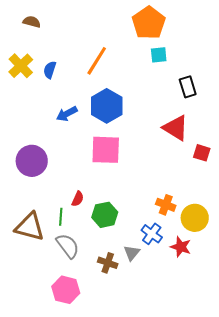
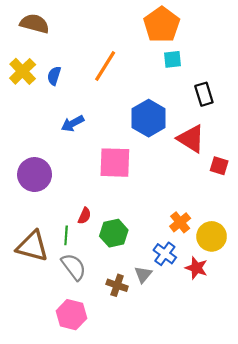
brown semicircle: (32, 22) -> (35, 24), size x1.5
blue hexagon: (107, 106) -> (149, 118), moved
orange cross: (166, 205) -> (180, 222), turned 30

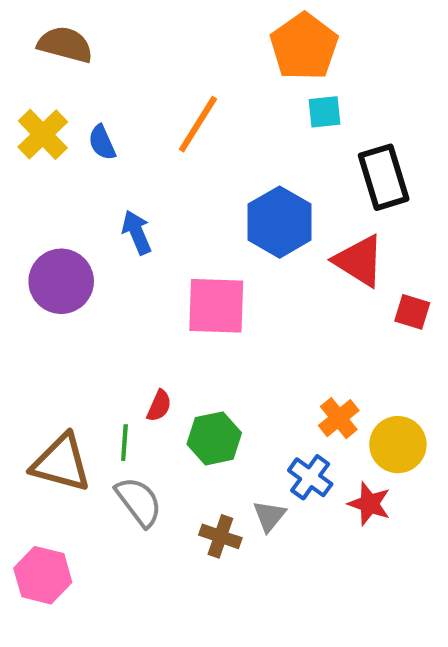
blue semicircle: (54, 76) -> (102, 142), turned -42
black rectangle: (204, 94) -> (384, 177), size x1.4
blue arrow: (73, 123) -> (137, 232), turned 95
purple circle: (35, 175) -> (61, 281), moved
pink hexagon: (71, 315) -> (43, 575), moved

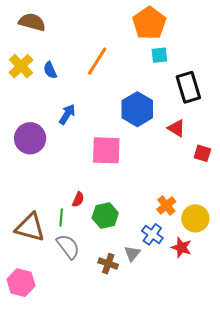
blue arrow: (137, 232) -> (67, 114), turned 55
red triangle: (359, 261) -> (176, 128), size x0.7

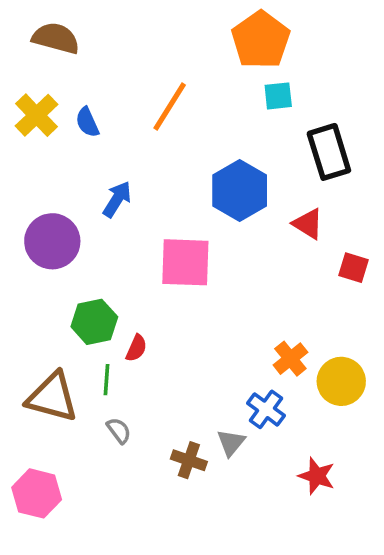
green hexagon: (105, 215) -> (94, 322), moved
gray semicircle: (68, 246) -> (119, 430), size x0.6
red star: (181, 247) -> (317, 476), moved

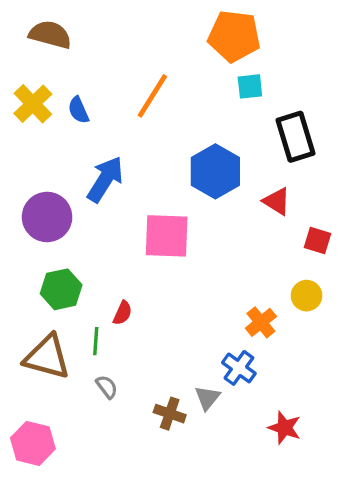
orange pentagon: (261, 40) -> (234, 36), turned -30
blue arrow: (117, 199) -> (105, 179), size x1.4
green hexagon: (94, 322) -> (61, 289), moved
yellow circle: (341, 381) -> (307, 296), moved, size x0.7

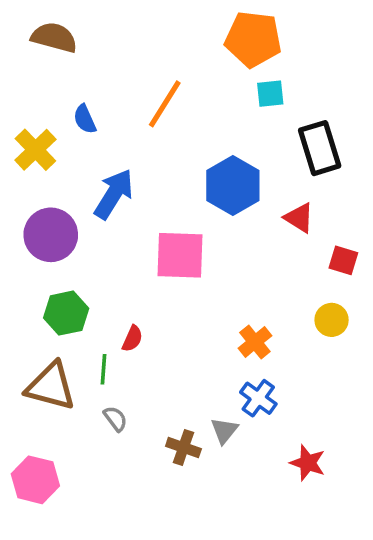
yellow cross: (33, 104) -> (35, 150), moved
orange cross: (261, 322) -> (255, 342), moved

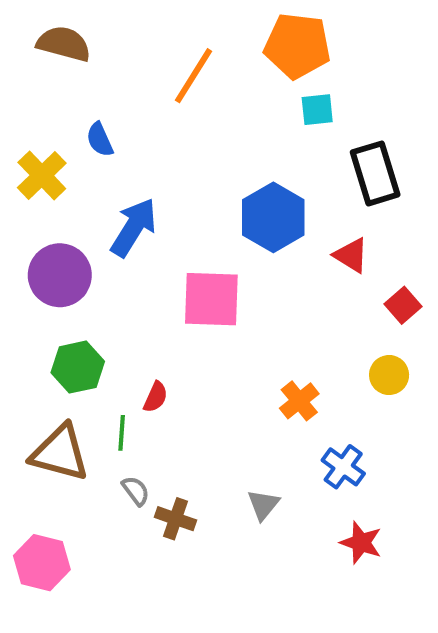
orange line: (165, 104) -> (193, 76), moved
red square: (343, 260) -> (403, 305), turned 32
blue cross: (258, 398) -> (343, 467), moved
brown cross: (183, 448) -> (176, 519), moved

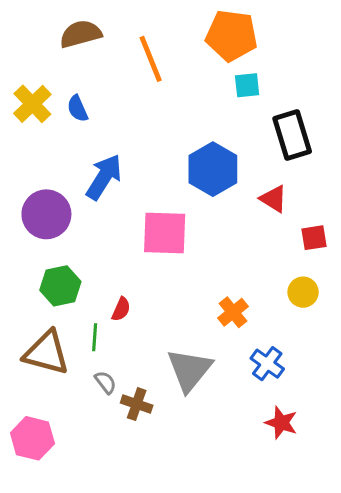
brown semicircle: (64, 44) -> (81, 34), moved, turned -30
orange line: (193, 76) -> (151, 59), turned -54
yellow cross: (42, 175) -> (32, 104), moved
red square: (403, 305) -> (314, 238), turned 32
gray triangle: (263, 505) -> (190, 370), moved, size x1.8

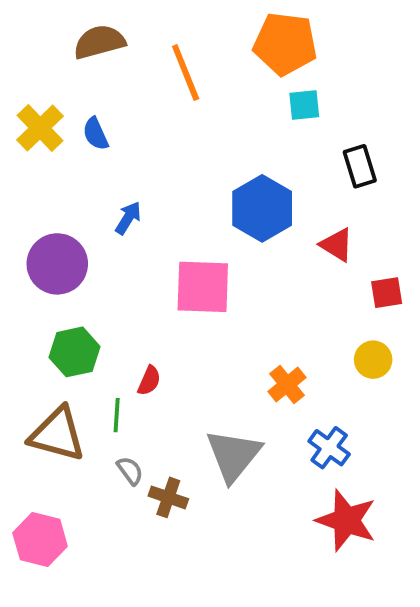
black rectangle: (292, 135) -> (360, 166), size x0.7
blue arrow: (104, 177) -> (128, 218), size x0.6
red star: (281, 423) -> (346, 520), size x1.5

